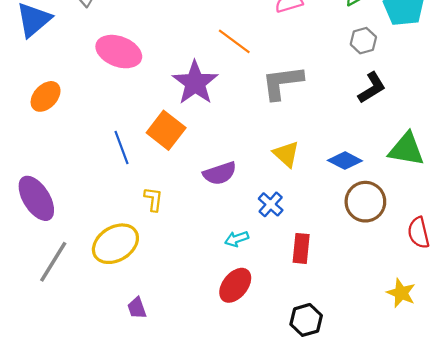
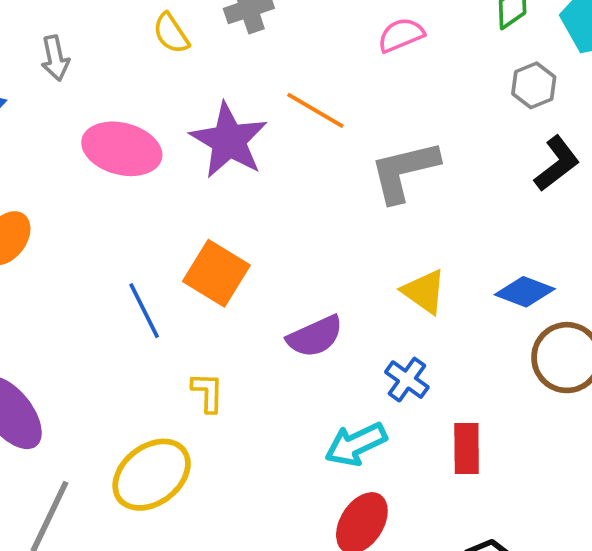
purple star: (195, 83) -> (229, 140), moved
cyan arrow: (237, 239) -> (356, 444), size x1.5

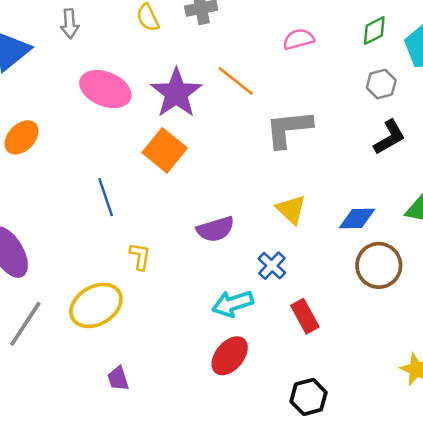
orange square: (216, 273) -> (165, 150), moved
blue diamond: (525, 292) -> (357, 219), turned -30
red rectangle: (467, 448) -> (305, 316), turned -36

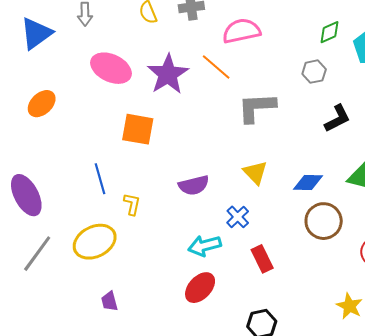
pink semicircle: (299, 39) -> (241, 31), moved, size x1.5
gray hexagon: (381, 84) -> (314, 72), moved
orange square: (165, 150) -> (138, 129), moved, turned -32
blue line: (106, 197) -> (100, 179), moved

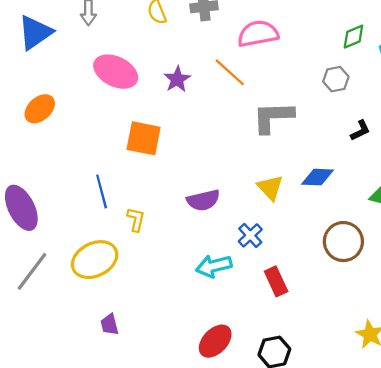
purple star: (168, 74) -> (177, 79), size x0.6
black L-shape: (337, 118) -> (360, 130), size x0.7
blue diamond: (308, 182) -> (318, 177), moved
red ellipse: (200, 288) -> (215, 341), moved

